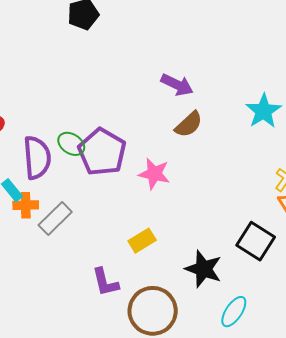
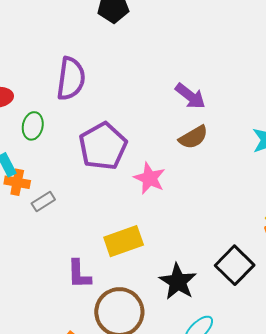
green ellipse: (71, 144) -> (33, 126), moved, turned 56
purple semicircle: (37, 158) -> (71, 79), moved
gray rectangle: (55, 218) -> (43, 201), size x0.7
yellow rectangle: (142, 241) -> (124, 241), size x1.4

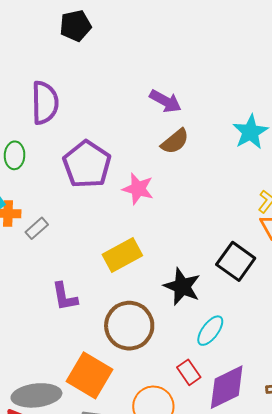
purple L-shape: (79, 274) -> (65, 297), moved

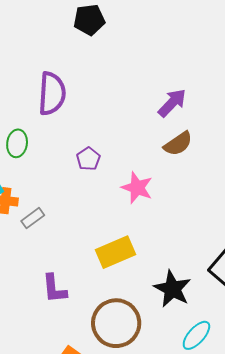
purple arrow: (165, 101) -> (172, 103), turned -80
purple pentagon: (87, 164) -> (88, 159), size x0.5

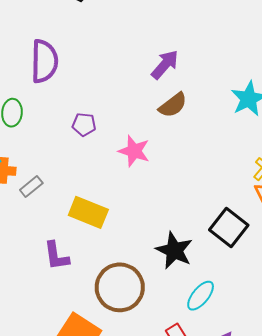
purple pentagon: (88, 159) -> (84, 125), turned -30
yellow rectangle: (116, 252) -> (88, 212), moved, turned 48

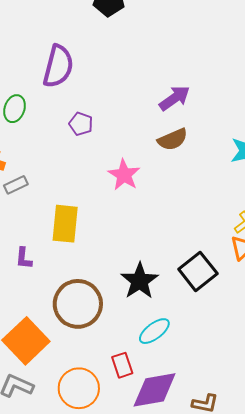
purple pentagon: (84, 125) -> (81, 124), moved
yellow rectangle: (88, 212) -> (65, 224), turned 60
purple L-shape: (56, 256) -> (24, 258), size x0.7

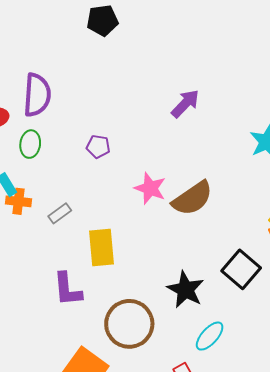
purple semicircle: (58, 66) -> (37, 95), moved
brown semicircle: (173, 139) -> (192, 198), moved, size x1.4
gray rectangle: (16, 185) -> (60, 213), moved
purple L-shape: (24, 258) -> (67, 289), size x1.6

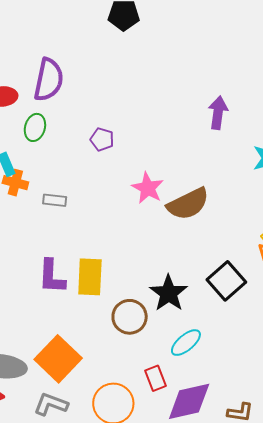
purple arrow: (185, 104) -> (218, 113), moved, turned -44
gray rectangle: (60, 213) -> (55, 200), turned 35
yellow rectangle: (102, 247) -> (90, 277), moved
brown circle: (129, 324) -> (130, 317), moved, size x0.7

